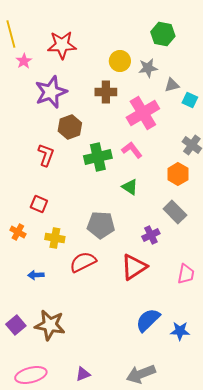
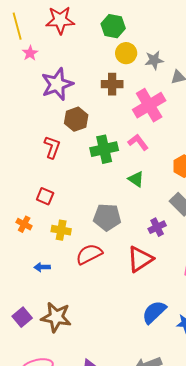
green hexagon: (163, 34) -> (113, 26), moved
red star: (62, 45) -> (60, 20), moved

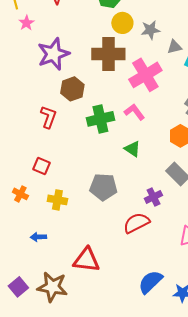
brown cross: (112, 84) -> (108, 54), size x1.5
red semicircle: (89, 254) -> (136, 223), moved
red triangle: (140, 259) -> (86, 260), moved, turned 40

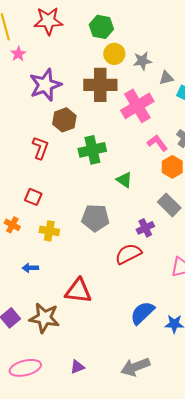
pink L-shape: (134, 112) -> (157, 143), moved

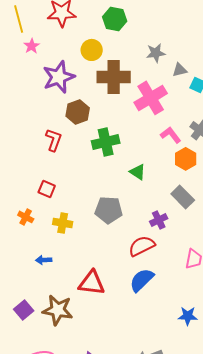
yellow circle: (114, 54) -> (92, 50), moved
blue semicircle: (142, 313) -> (142, 280), moved

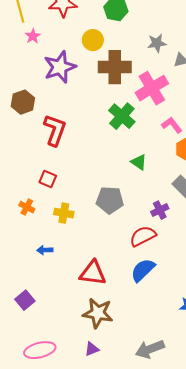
brown hexagon: (78, 112) -> (23, 102), moved
red L-shape: (54, 140) -> (55, 130), size x1.4
green cross: (106, 142) -> (122, 116), moved, turned -36
brown star: (58, 310) -> (98, 313), moved

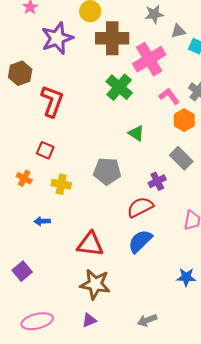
gray arrow: (150, 349) -> (147, 320), size x0.7

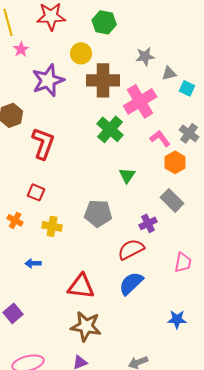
green triangle: (136, 133) -> (127, 175), turned 30

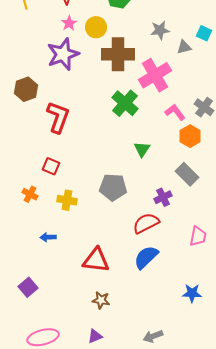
pink star: (21, 49) -> (69, 23), moved
cyan square: (187, 88) -> (204, 33), moved
brown star: (86, 326) -> (101, 300), size x0.6

